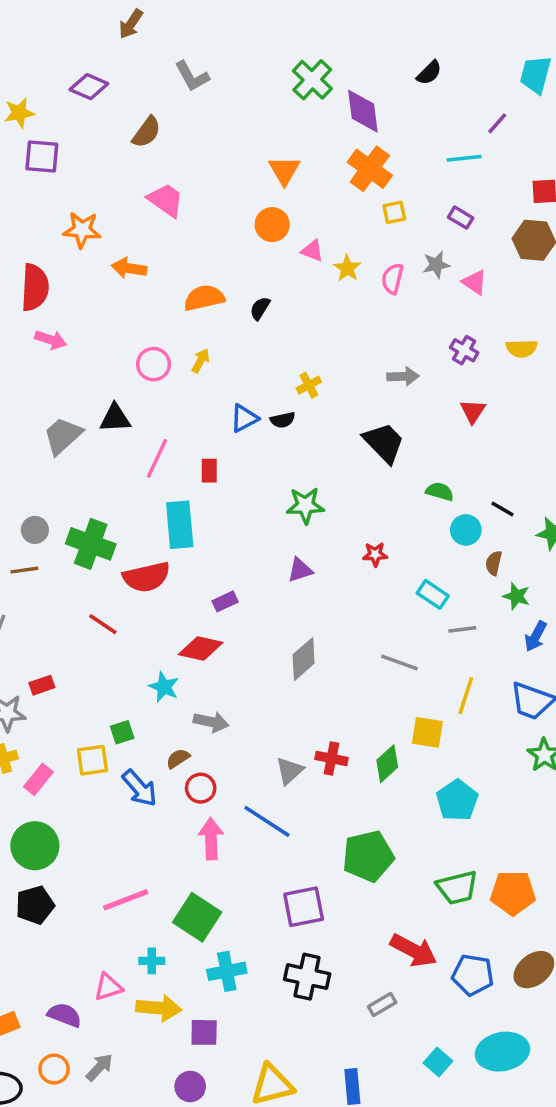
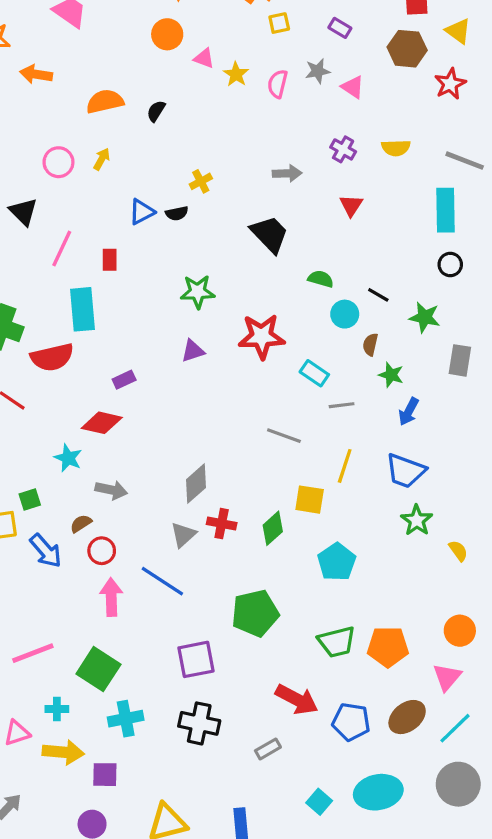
black triangle: (115, 418) -> (23, 212), turned 48
red star: (375, 554) -> (262, 336), size x2.0
gray diamond: (304, 659) -> (196, 484), moved

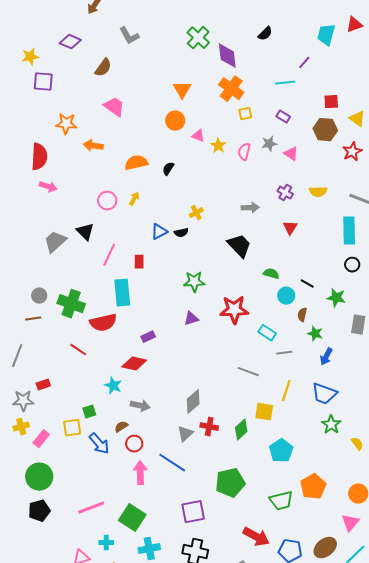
orange pentagon: (388, 647) -> (313, 487), moved, turned -30

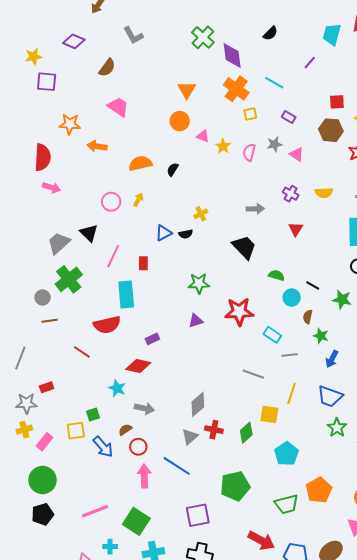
cyan line: (285, 83) -> (274, 83), moved, turned 36
green cross: (71, 304) -> (69, 279), moved, turned 32
brown line: (33, 319) -> (50, 321), moved

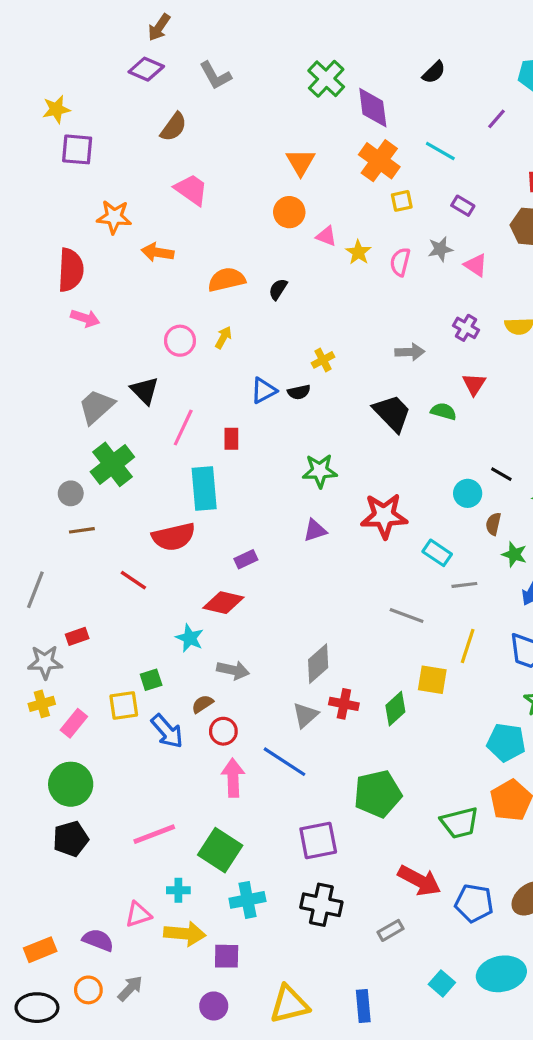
purple diamond: (74, 41) -> (146, 69), moved
green semicircle: (276, 275) -> (444, 411), moved
cyan pentagon: (287, 454) -> (506, 742), moved, turned -30

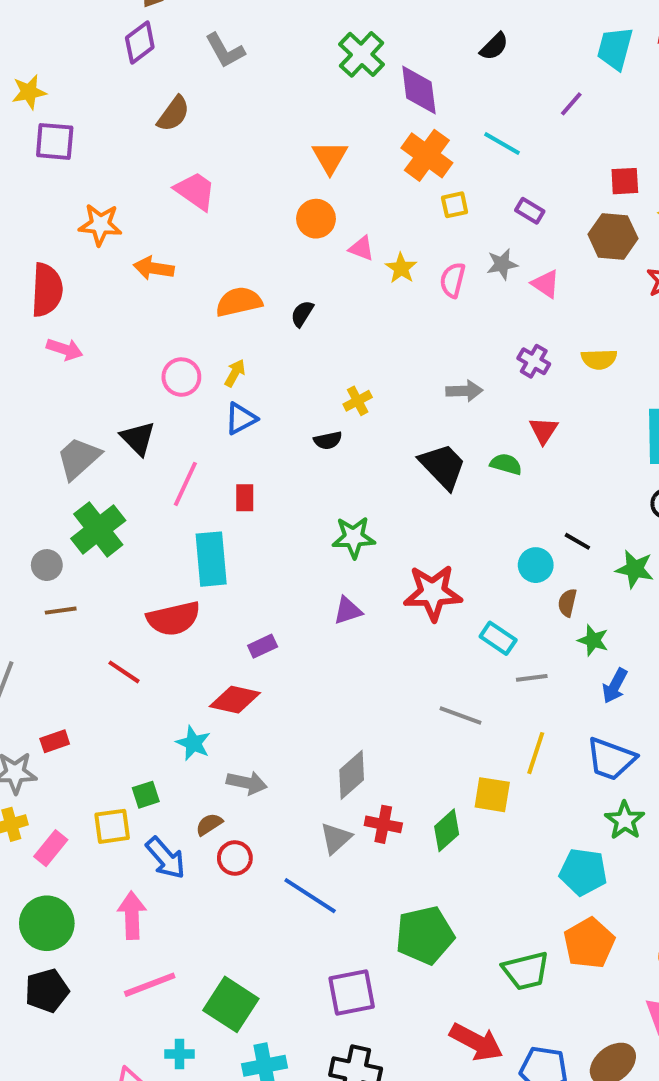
purple diamond: (146, 69) -> (140, 43), turned -60
blue triangle: (264, 391) -> (241, 419), moved
pink arrow: (233, 778) -> (132, 915), moved

